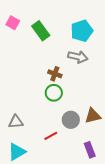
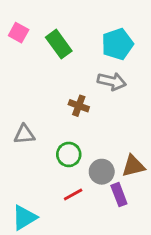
green circle: (54, 93) -> (69, 154), moved
gray triangle: (16, 122) -> (24, 134), moved
purple rectangle: (90, 150) -> (119, 195), moved

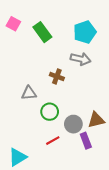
gray triangle: (24, 134) -> (29, 93), moved

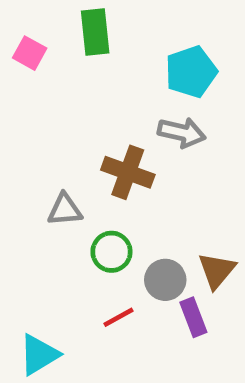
green rectangle: (42, 32) -> (95, 32), moved, turned 30
brown cross: (57, 77) -> (128, 172), size x1.5
brown triangle: (96, 120) -> (217, 270), turned -36

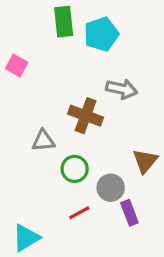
pink square: (30, 53) -> (17, 66), moved
cyan pentagon: (191, 72) -> (101, 34), moved
brown triangle: (217, 270) -> (145, 161), moved

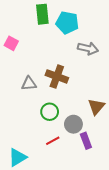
cyan pentagon: (101, 34) -> (67, 23), turned 30
gray arrow: (122, 89) -> (88, 48), moved
gray triangle: (43, 141) -> (29, 84), moved

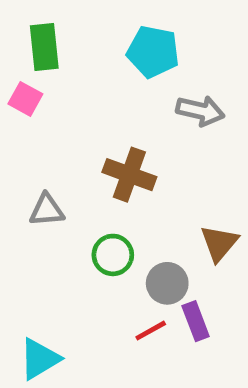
green rectangle: (42, 14) -> (44, 47), moved
gray triangle: (29, 84) -> (47, 210), moved
red line: (53, 141) -> (151, 331), moved

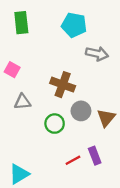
pink square: (25, 99) -> (12, 70), moved
gray circle: (167, 283) -> (81, 111), moved

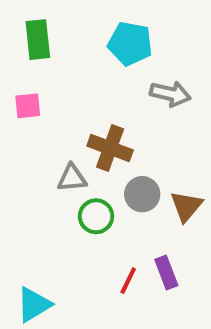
pink square: (12, 70) -> (28, 106), moved, turned -35
gray triangle: (22, 102) -> (72, 178), moved
red line: (73, 160) -> (128, 281), turned -35

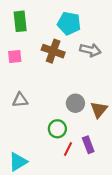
brown cross: (110, 148) -> (53, 51), moved
gray triangle: (72, 178) -> (20, 100), moved
green circle: (96, 216) -> (57, 129), moved

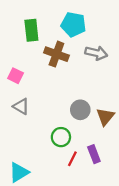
green rectangle: (20, 21) -> (31, 30), moved
pink square: (15, 56) -> (15, 76), moved, turned 32
gray triangle: (20, 100) -> (21, 106), turned 35

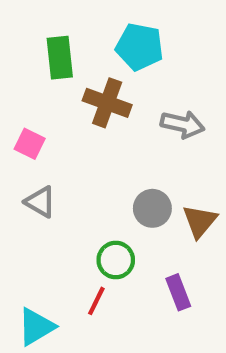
gray arrow: (96, 53) -> (183, 124), moved
red line: (72, 159) -> (96, 301), moved

